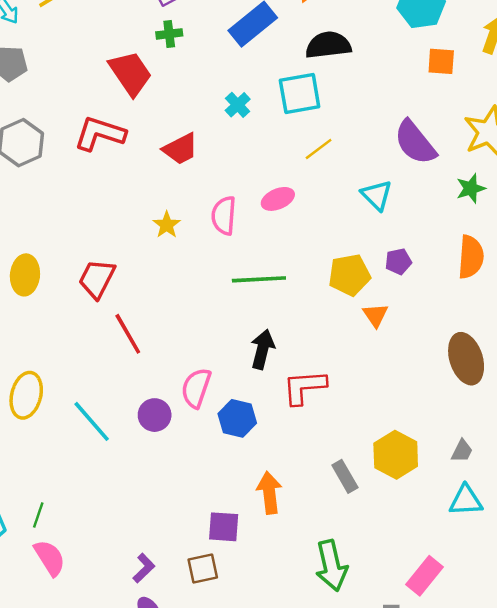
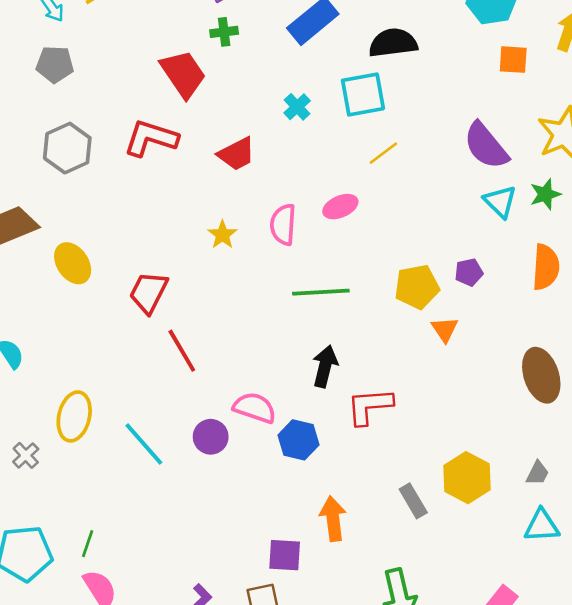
cyan triangle: (377, 195) -> (500, 202), moved
yellow ellipse: (25, 275) -> (73, 263), moved, turned -39
pink semicircle: (196, 388) -> (255, 408), turned 90

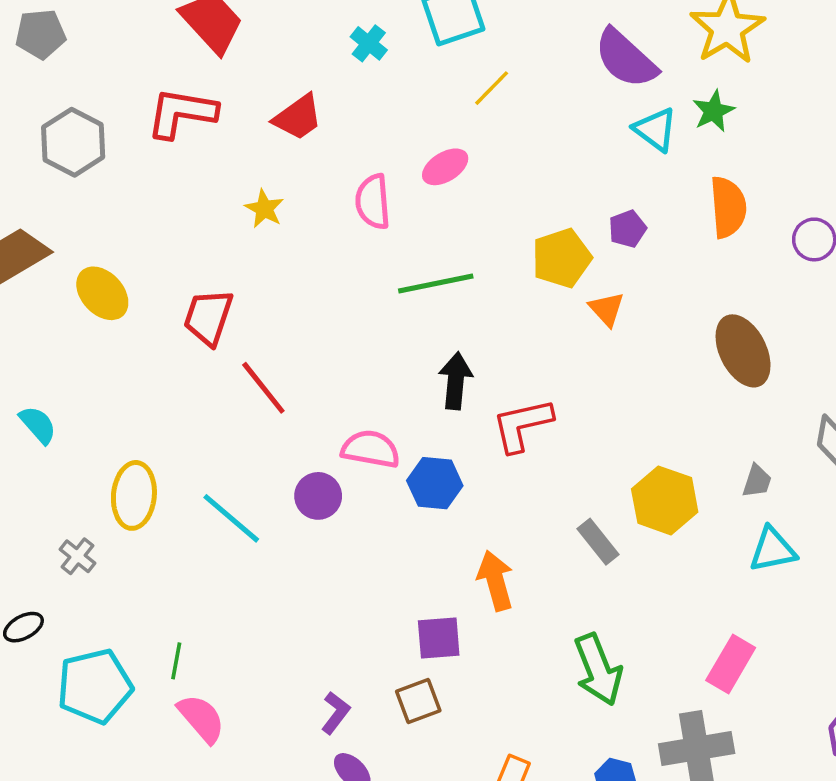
yellow star: (222, 235) -> (264, 209), moved

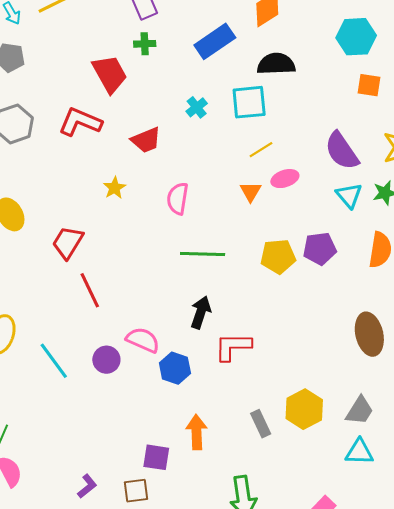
pink ellipse: (445, 167) -> (285, 179), moved
purple pentagon: (627, 229) -> (320, 249), size x1.5
orange triangle: (607, 309) -> (251, 192), moved
gray trapezoid: (757, 481) -> (360, 411), size x1.5

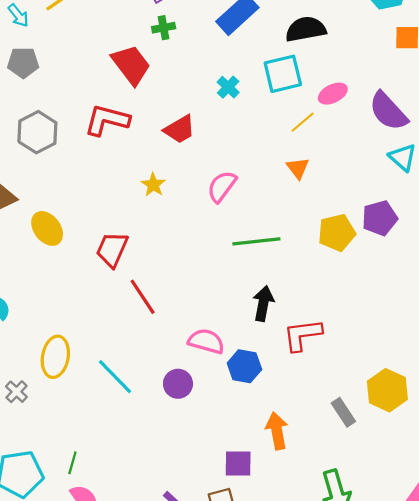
pink ellipse: (285, 179) -> (333, 94), moved
pink semicircle: (178, 199) -> (222, 186), turned 36
purple circle: (106, 360) -> (178, 384), moved

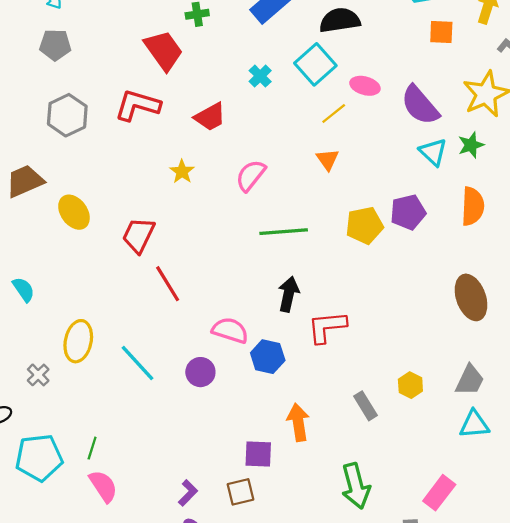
cyan square: (283, 74) -> (315, 64), turned -30
pink ellipse: (333, 94) -> (365, 86), turned 40
yellow hexagon: (387, 390) -> (410, 385), size x0.6

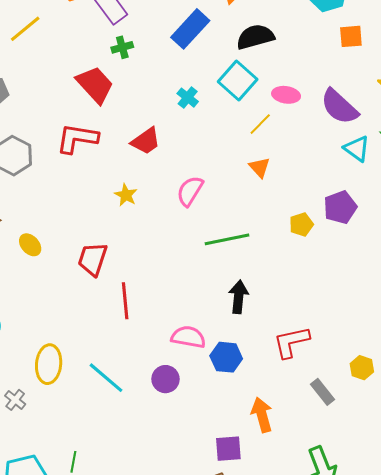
yellow ellipse: (74, 212) -> (30, 245), size x0.7
yellow pentagon: (364, 225) -> (301, 224), size x0.7
red line: (168, 284) -> (125, 301), turned 33
red L-shape: (327, 327) -> (291, 342), moved

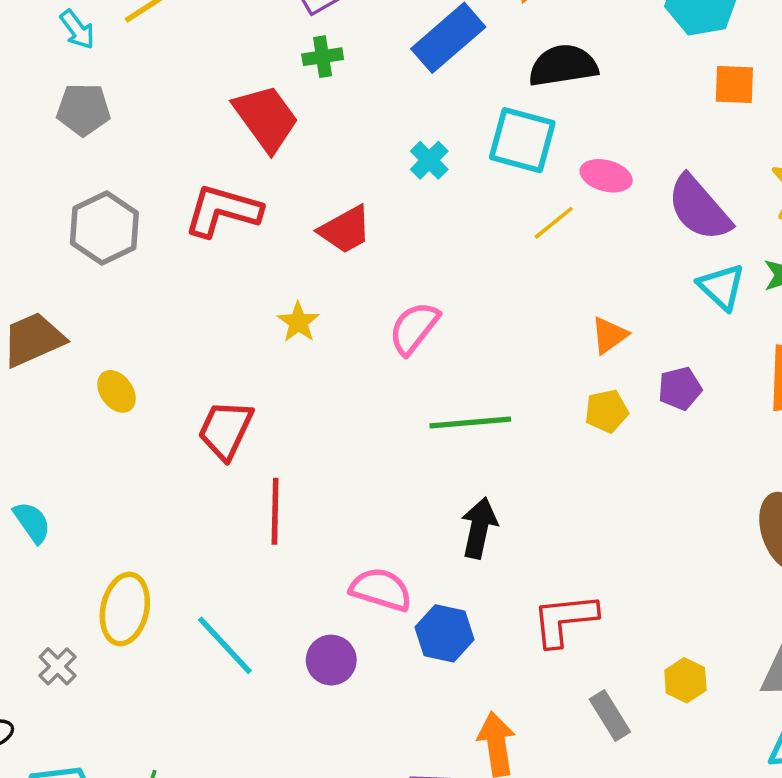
cyan square: (238, 81) -> (522, 140), turned -33
orange triangle: (260, 167) -> (609, 335), moved, turned 30
purple pentagon: (340, 207) -> (680, 389), size x0.7

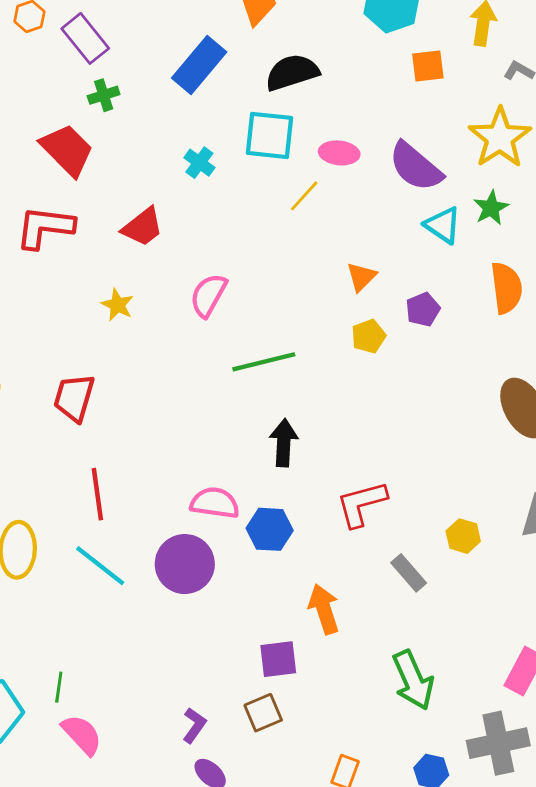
red line: (275, 511) -> (97, 494), moved
purple circle: (331, 660) -> (185, 564), size x1.5

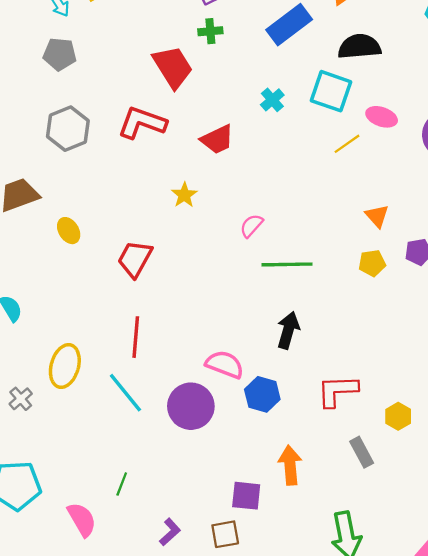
orange triangle: (361, 277) -> (377, 216), turned -40
pink semicircle: (208, 295) -> (251, 226), moved, size x0.7
yellow hexagon: (463, 536) -> (398, 416), moved
green line: (59, 687) -> (122, 484), moved

